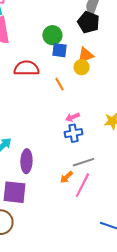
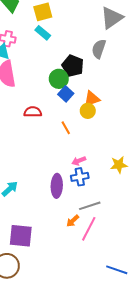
black pentagon: (88, 22) -> (73, 66), moved
blue square: (59, 50) -> (66, 94), turned 35
red semicircle: (26, 68) -> (33, 112), size x0.7
purple ellipse: (26, 161) -> (57, 186), moved

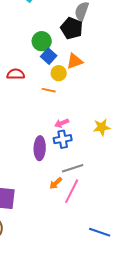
black pentagon: (73, 66) -> (72, 28), moved
yellow circle: (88, 111) -> (59, 73), moved
orange line: (66, 128) -> (49, 90), turned -48

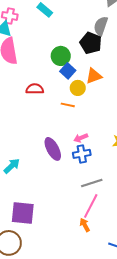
purple ellipse: (40, 148) -> (53, 149), moved, turned -30
orange arrow: (56, 183) -> (85, 225), moved, turned 104

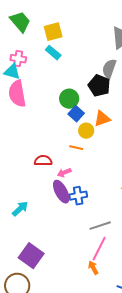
red semicircle: (35, 89) -> (43, 161), moved
pink arrow: (81, 138) -> (64, 173), moved
blue cross: (82, 154) -> (78, 196), moved
purple square: (23, 213) -> (31, 256), turned 30

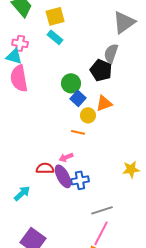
red semicircle: (43, 161) -> (45, 168), moved

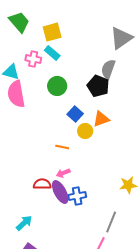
pink cross: (20, 43) -> (33, 59), moved
green circle: (71, 83) -> (57, 86), moved
orange line: (78, 132) -> (62, 147), moved
cyan arrow: (22, 193) -> (24, 223), moved
gray line: (102, 210) -> (111, 222), moved, turned -50

